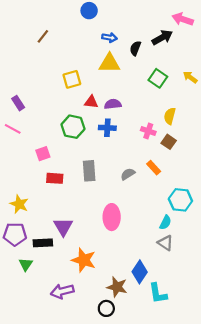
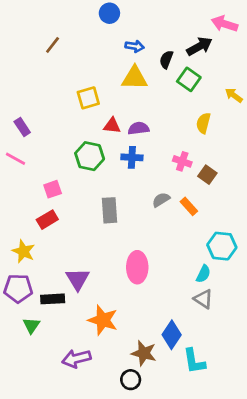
green square: (158, 78) -> (189, 79), moved
yellow semicircle: (170, 116) -> (203, 123), moved
gray semicircle: (128, 174) -> (161, 200), moved
red rectangle: (55, 178) -> (47, 220), moved, turned -35

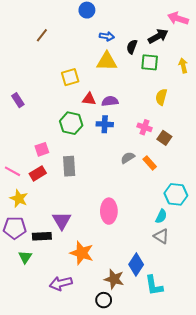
green square: (189, 79) -> (150, 62), turned -30
yellow arrow: (234, 95) -> (183, 66), moved, turned 40
pink line: (16, 159) -> (13, 171), moved
gray rectangle: (109, 210) -> (69, 166), moved

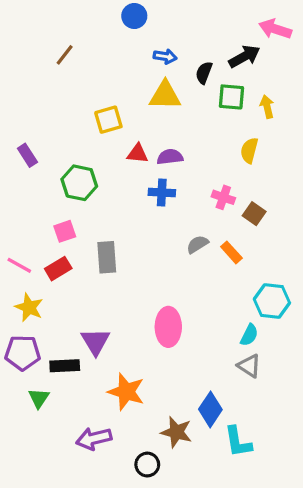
yellow arrow: (183, 66) -> (267, 107), moved
green hexagon: (71, 123) -> (79, 183), moved
black circle: (104, 300) -> (147, 465), moved

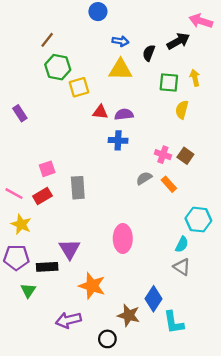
green square: (231, 97) -> (169, 82), moved
green hexagon: (79, 183) -> (58, 67), moved
pink cross: (223, 197) -> (163, 155), moved

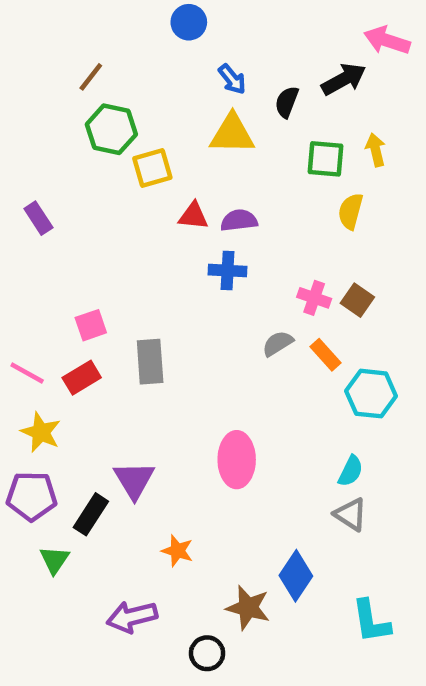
blue arrow: (120, 41) -> (232, 79), turned 42
cyan hexagon: (198, 220) -> (371, 394), moved
black rectangle: (47, 267) -> (91, 514), turned -54
orange star: (92, 286) -> (177, 551), size x0.6
cyan L-shape: (174, 322) -> (371, 621), moved

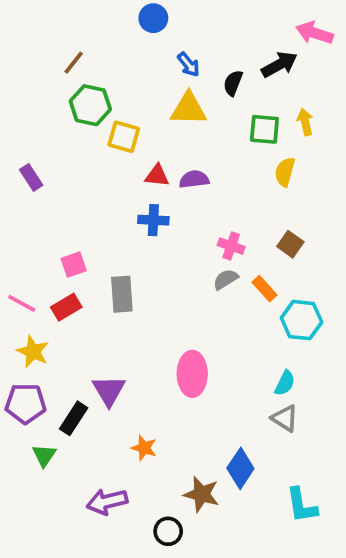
yellow square: (152, 168) -> (124, 137), turned 32
blue cross: (228, 271) -> (153, 220), moved
pink cross: (314, 298) -> (231, 246), moved

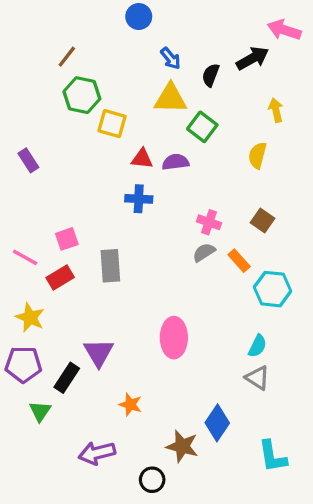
green square: (264, 129) -> (202, 127), moved, turned 32
pink line: (22, 303) -> (25, 257), moved

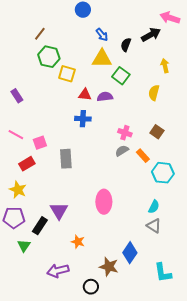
pink line: (25, 257) -> (16, 135), moved
red rectangle: (60, 277) -> (27, 164), moved

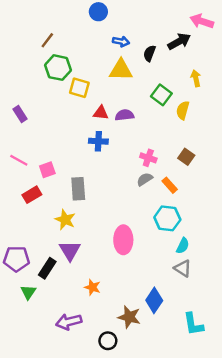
blue arrow: (102, 35) -> (121, 41), turned -40
green square: (121, 76) -> (161, 95), moved
cyan hexagon: (163, 173) -> (167, 218), moved
yellow star: (18, 190) -> (65, 220), moved

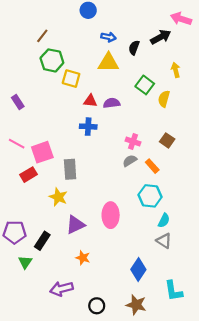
pink square: (47, 170) -> (42, 152), size x1.5
purple triangle: (70, 250) -> (75, 225), moved, turned 36
brown star: (129, 317) -> (136, 305), moved

